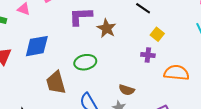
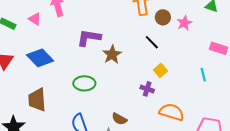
blue diamond: (37, 46) -> (40, 58), turned 44
brown trapezoid: (56, 83) -> (37, 100), moved

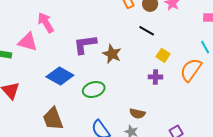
pink triangle: (35, 19) -> (28, 42), size x1.5
blue diamond: (40, 58) -> (60, 76), moved
orange semicircle: (172, 112) -> (191, 70), moved, turned -55

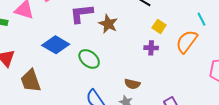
green ellipse: (94, 89) -> (89, 59), turned 55
brown trapezoid: (53, 119) -> (31, 81), moved

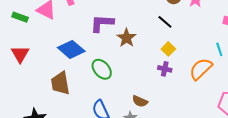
yellow square: (159, 26) -> (168, 49), moved
brown trapezoid: (31, 81) -> (60, 83), moved

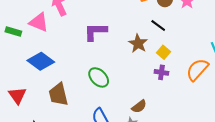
brown star: (127, 38) -> (138, 43), moved
blue diamond: (71, 49) -> (41, 61), moved
red triangle: (20, 54) -> (17, 95), moved
brown semicircle: (140, 101) -> (139, 107), turned -56

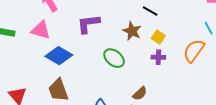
pink triangle: (39, 22) -> (41, 30), moved
blue diamond: (41, 61) -> (59, 56), moved
green ellipse: (99, 77) -> (114, 58), moved

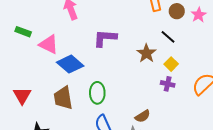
pink triangle: (41, 30) -> (49, 44), moved
green ellipse: (114, 58) -> (97, 93), moved, turned 40

